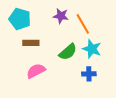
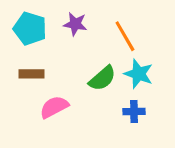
purple star: (61, 16) -> (75, 24), moved
brown rectangle: (31, 43) -> (31, 74), moved

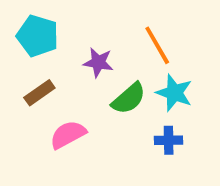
purple star: (75, 24) -> (98, 62), moved
brown rectangle: (31, 74) -> (39, 93), turned -35

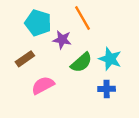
cyan pentagon: (38, 36) -> (38, 23), moved
orange line: (157, 45) -> (83, 18), moved

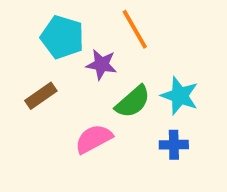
pink semicircle: (43, 85) -> (94, 139), moved

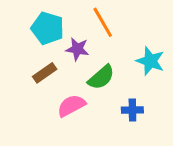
brown rectangle: (41, 96) -> (45, 73), moved
cyan star: (180, 96) -> (150, 61), moved

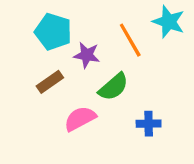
orange line: (103, 22) -> (130, 40), moved
cyan star: (150, 61) -> (169, 22), moved

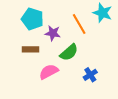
brown rectangle: (50, 82) -> (30, 49), turned 35
blue cross: (149, 124) -> (90, 75), turned -32

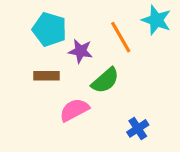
blue cross: (90, 75) -> (138, 128), moved

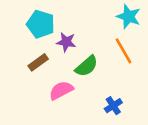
orange line: (121, 37) -> (123, 51), moved
brown rectangle: (46, 76) -> (38, 62), turned -36

